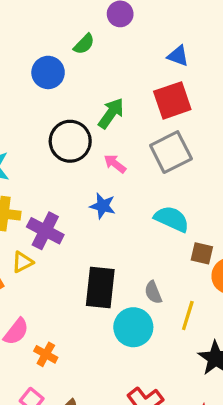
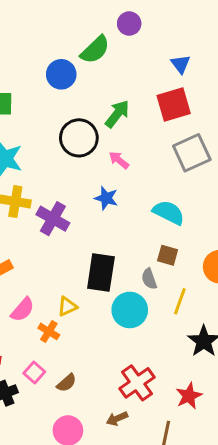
green semicircle: (84, 44) -> (95, 50), size x1.5
blue triangle: (178, 56) -> (180, 64), turned 30
gray square: (171, 152) -> (192, 153), moved
brown square: (202, 253) -> (168, 255), moved
yellow triangle: (22, 262) -> (67, 306), moved

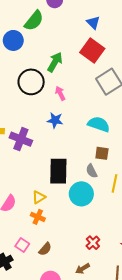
red square: (174, 104) -> (92, 51), turned -30
pink arrow: (119, 160) -> (60, 93), turned 32
orange cross: (49, 331) -> (38, 217), moved
red cross: (137, 383) -> (93, 243), size x0.6

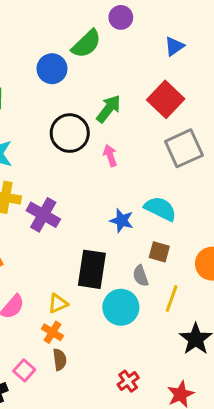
blue triangle: (93, 23) -> (174, 46), moved, turned 32
blue star: (55, 120) -> (122, 221), moved
brown semicircle: (45, 249) -> (60, 360), moved, turned -56

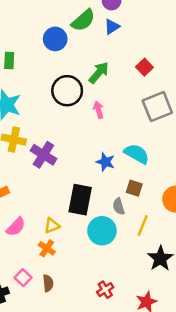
blue triangle: (174, 46) -> (112, 27), moved
red square: (166, 99) -> (144, 67), size x0.6
brown semicircle: (60, 360) -> (48, 283), moved

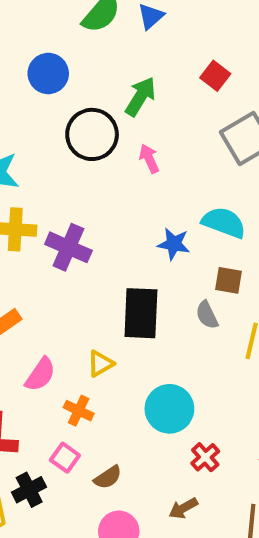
blue circle: (55, 39) -> (48, 73), moved
cyan circle: (102, 231) -> (169, 409), moved
orange cross: (47, 248) -> (79, 411), moved
brown semicircle: (48, 283) -> (108, 477), moved, turned 70

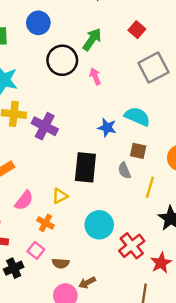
red cross: (205, 457) -> (132, 246), moved, size x1.5
brown semicircle: (108, 477) -> (61, 263), turned 35
brown arrow: (183, 508) -> (87, 283), moved

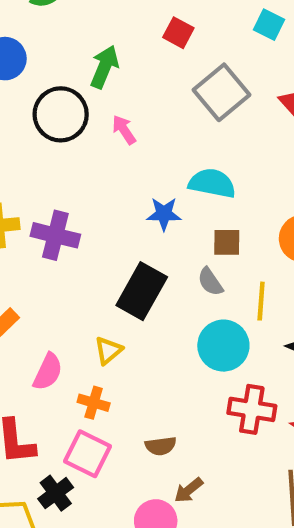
black rectangle: (85, 167) -> (142, 291), turned 36
cyan circle: (99, 225) -> (223, 346), moved
red cross: (132, 246) -> (252, 409), turned -30
pink square: (36, 250) -> (87, 454), size x1.5
brown semicircle: (61, 263) -> (161, 446), moved

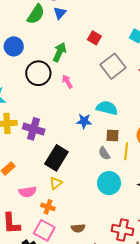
black rectangle: (142, 291) -> (56, 158), moved
yellow line: (261, 301) -> (126, 151), moved
pink semicircle: (48, 372) -> (27, 192), turned 54
red cross: (252, 409) -> (122, 230), moved

